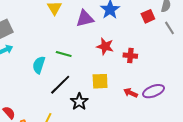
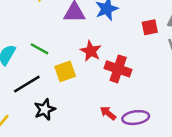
red cross: (130, 56) -> (118, 69), size x1.5
yellow square: (100, 81) -> (65, 71), moved, turned -30

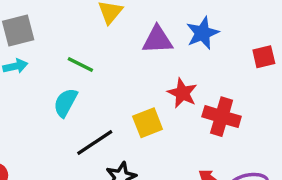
green line: (40, 49) -> (80, 64), moved

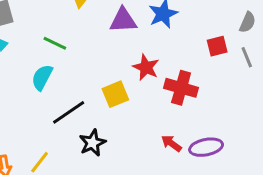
red square: (264, 57) -> (217, 46), moved

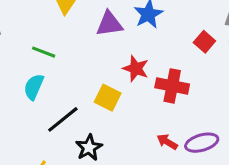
red square: (217, 46) -> (204, 42), turned -30
yellow square: (115, 94) -> (108, 98), turned -36

